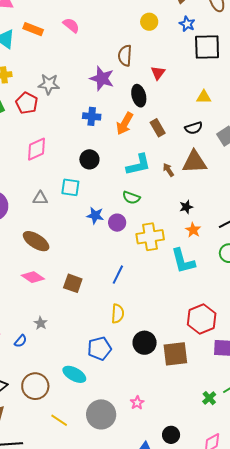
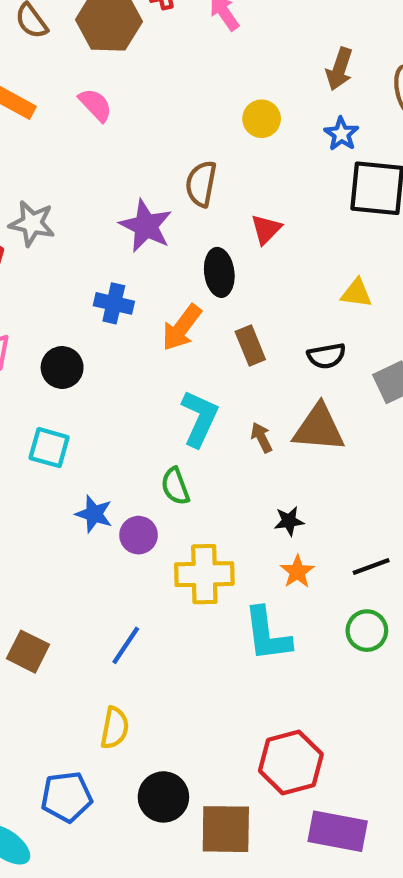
black circle: (89, 159) -> (62, 368), moved
cyan L-shape: (138, 165) -> (200, 418), turned -60
green semicircle: (131, 198) -> (175, 486), turned 42

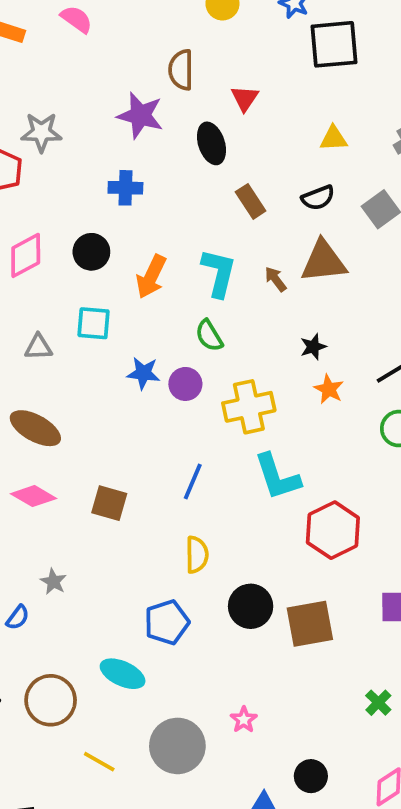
orange arrow: (182, 328) -> (151, 277), moved
cyan L-shape: (267, 634) -> (277, 477), moved
red hexagon: (291, 762) -> (333, 530), moved

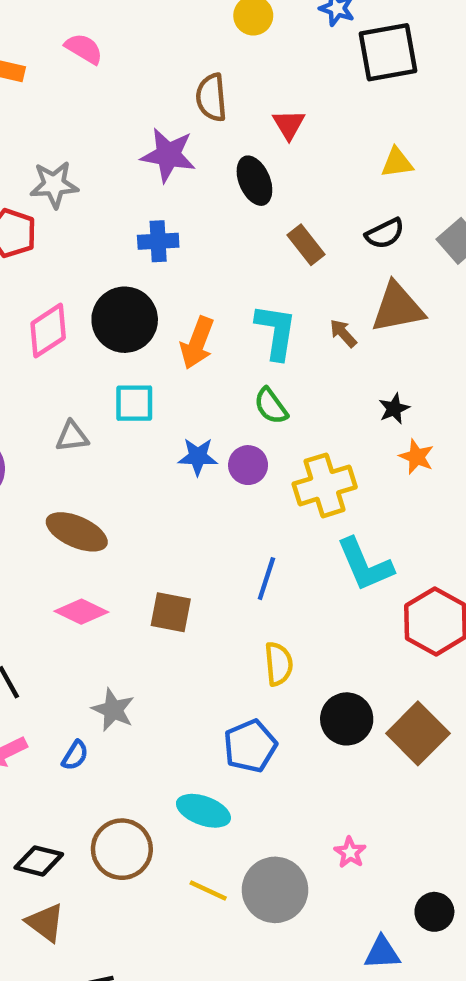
black circle: (91, 252) -> (125, 320), size x1.5
gray star: (53, 582) -> (113, 710), size x1.4
brown square: (310, 624) -> (418, 733), turned -30
yellow line: (99, 762) -> (208, 890), moved

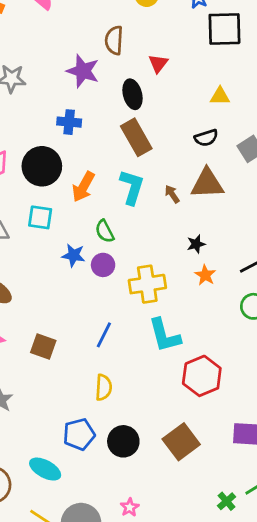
brown rectangle: (306, 245) -> (136, 137), moved, size x1.5
green semicircle: (271, 406) -> (105, 231), moved
black circle: (347, 719) -> (123, 441), moved

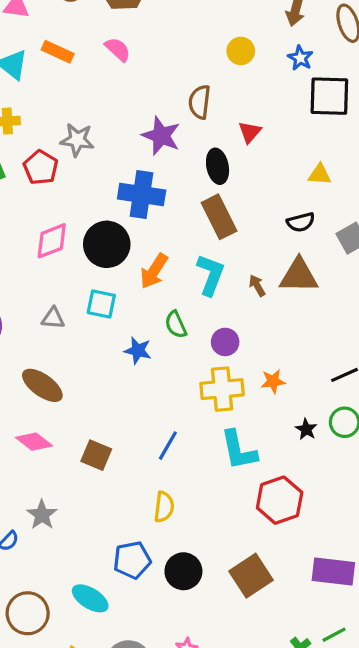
blue cross: (69, 122) -> (142, 194), size x1.6
black star: (196, 244) -> (306, 429), moved, turned -30
purple circle: (103, 265) -> (225, 342), moved
orange star: (205, 275) -> (273, 381), moved, turned 30

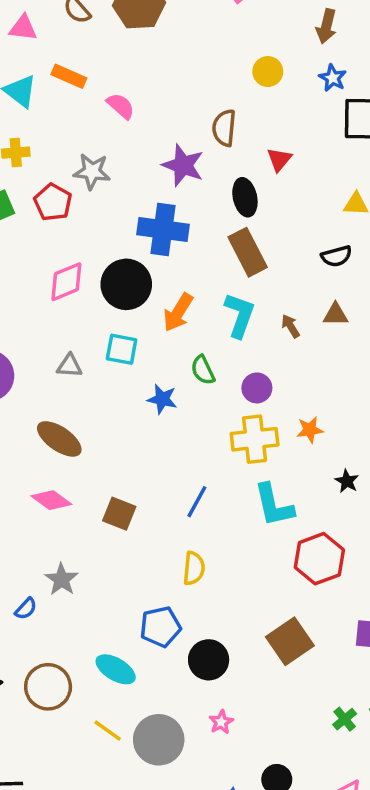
pink semicircle: (118, 49) -> (121, 106), moved
brown triangle: (299, 276) -> (336, 314), size x0.6
black circle: (183, 571) -> (209, 660), moved

